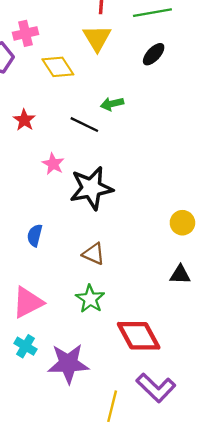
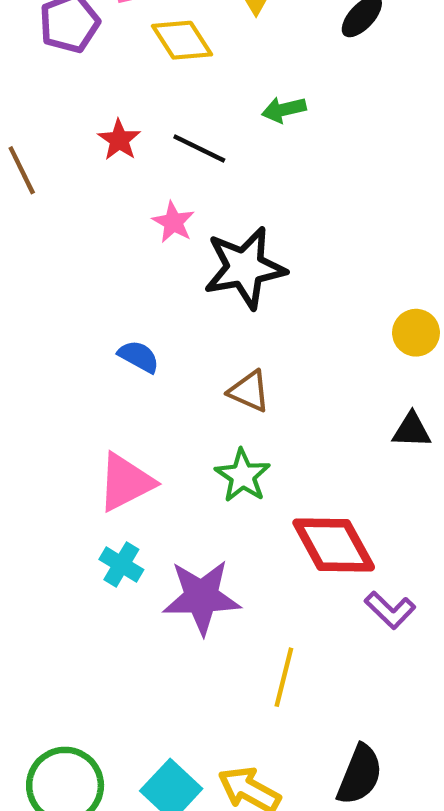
black line: (84, 125) -> (199, 149), moved
blue semicircle: (35, 235) -> (139, 357), turned 105
purple L-shape: (156, 388) -> (390, 610), moved, size x0.7

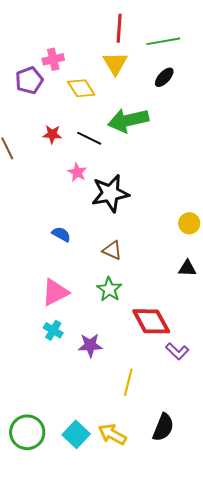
green arrow: (284, 110) -> (128, 120), size x2.0
red star: (119, 140) -> (52, 134), turned -30
purple star: (202, 597) -> (90, 345), size x0.7

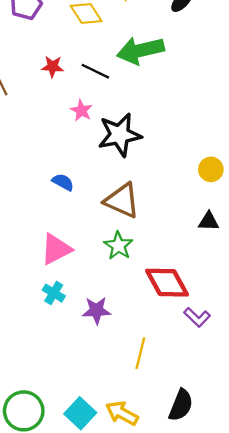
brown triangle: (112, 250) -> (122, 201), size x1.6

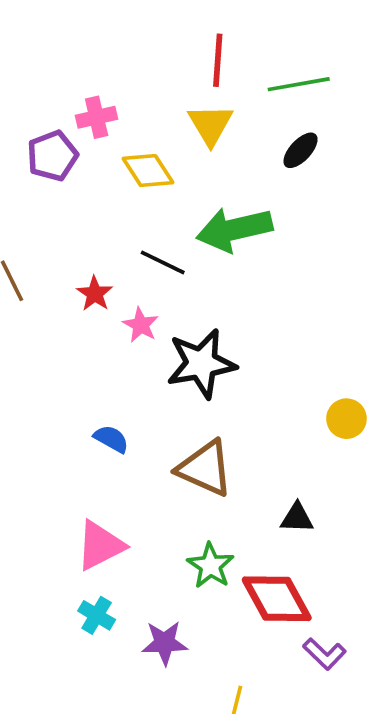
red star: (53, 67) -> (95, 294), moved, turned 30
black triangle: (209, 221) -> (297, 518), moved
green star: (118, 246) -> (210, 566), moved

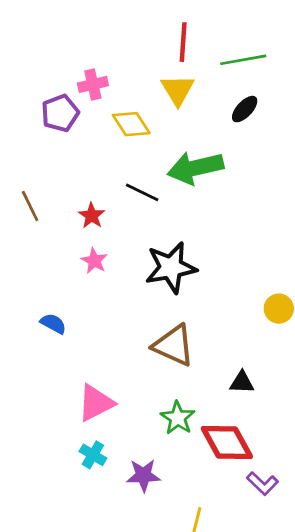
pink star: (141, 325) -> (94, 261), moved
blue semicircle: (111, 439) -> (53, 324), moved

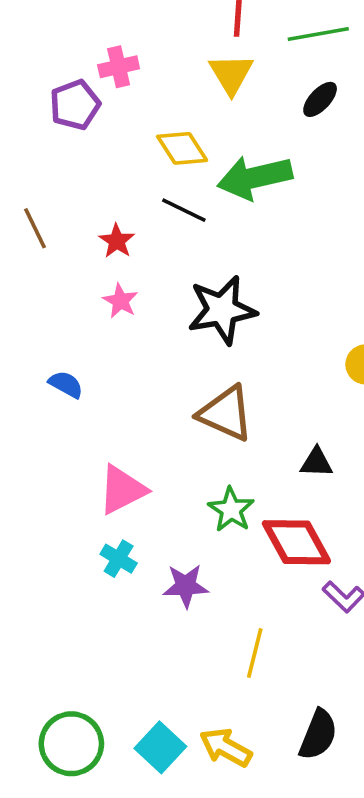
yellow diamond: (131, 124) -> (182, 148), moved

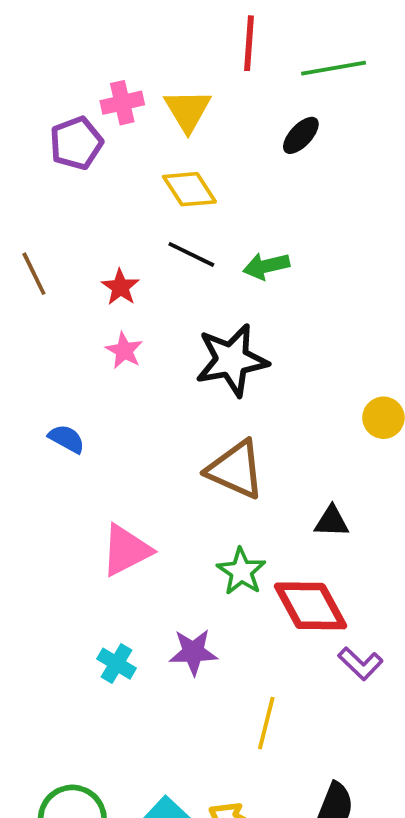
yellow triangle: (231, 74) -> (188, 110), moved
black ellipse: (320, 99) -> (301, 135), moved
green arrow: (255, 177) -> (266, 266), moved, size x0.6
cyan cross: (119, 559) -> (116, 664), moved

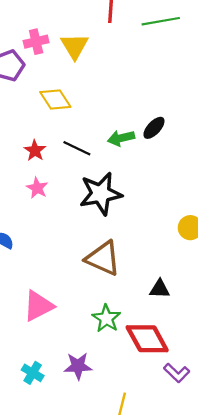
black ellipse: (301, 135) -> (154, 128), moved
yellow diamond: (189, 189) -> (55, 99), moved
black line: (191, 254) -> (77, 148), moved

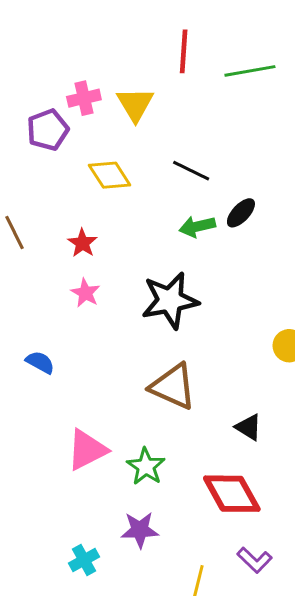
black line: (77, 148) -> (191, 171), moved
black triangle: (160, 289) -> (248, 427), turned 30
green star: (106, 318) -> (146, 466), moved
cyan cross: (33, 373) -> (84, 560), moved, turned 30
purple L-shape: (177, 373) -> (255, 560), moved

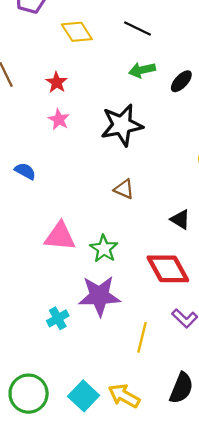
black ellipse: (241, 213) -> (181, 81), moved
brown triangle: (173, 386) -> (124, 189), size x0.6
pink triangle: (87, 450) -> (60, 236), turned 32
purple star: (140, 530) -> (99, 296), size x1.5

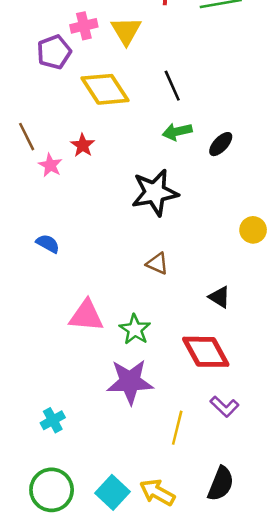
black line: (138, 28) -> (172, 86), turned 40
yellow diamond: (77, 32) -> (105, 89), size x1.4
pink star: (59, 119) -> (50, 165), moved
cyan cross: (58, 318) -> (53, 420), moved

